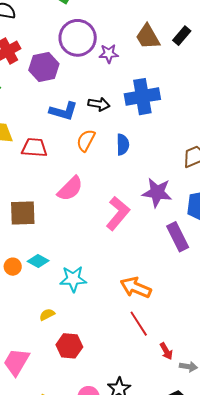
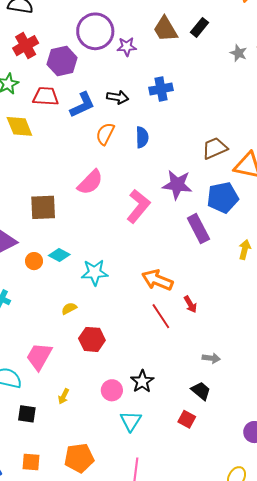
blue cross: (142, 97) -> (161, 89), size x0.7
blue L-shape: (63, 111) -> (82, 105), turned -40
red trapezoid: (34, 148) -> (46, 96), moved
red arrow: (166, 351) -> (190, 304), moved

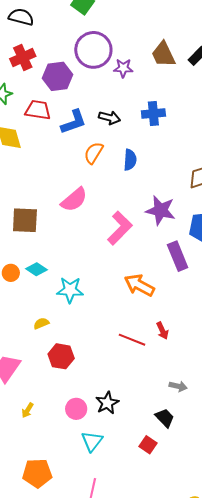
orange arrow: (157, 280) -> (139, 285), moved
red line: (161, 316) -> (132, 340), turned -40

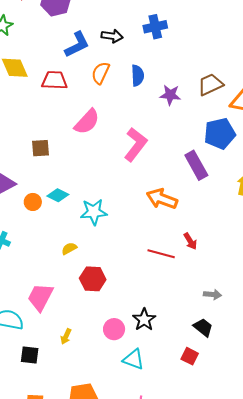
red trapezoid: (38, 110) -> (54, 80), moved
purple star: (161, 210) -> (170, 95), moved, size x0.7
brown square: (25, 220) -> (41, 148), size x0.7
cyan triangle: (92, 441) -> (134, 359), turned -40

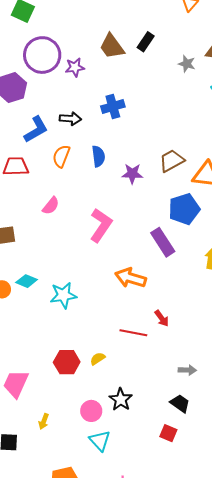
pink semicircle: (87, 122) -> (51, 206), size x0.7
yellow semicircle: (69, 249) -> (98, 359), moved
cyan triangle: (134, 359) -> (100, 441), moved, turned 30

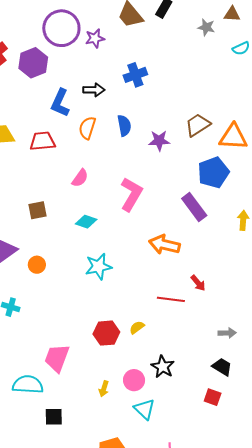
blue L-shape: (36, 129) -> (60, 103), turned 148
cyan diamond: (27, 281) -> (86, 222), moved
yellow arrow: (44, 421) -> (104, 389), moved

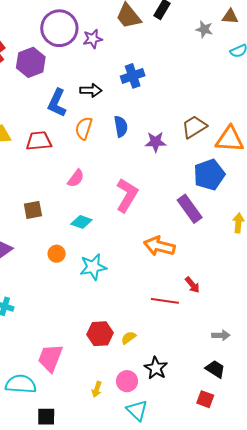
orange circle: (37, 265) -> (57, 254), moved
yellow semicircle: (137, 327) -> (129, 338), moved

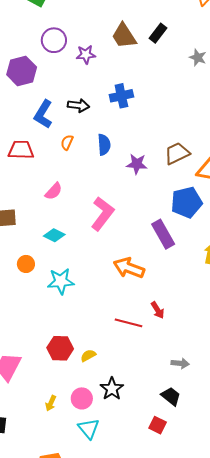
purple circle: (59, 28) -> (54, 40), size x0.7
orange semicircle: (84, 128) -> (67, 142), size x0.7

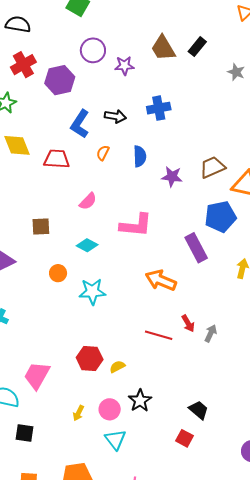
pink L-shape: (102, 214) -> (136, 225), turned 56
gray arrow: (180, 363) -> (211, 333), moved, turned -72

